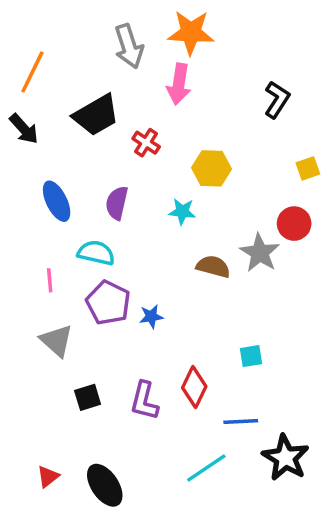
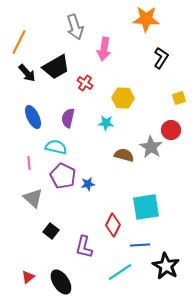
orange star: (191, 32) -> (146, 19), moved
black arrow: (24, 129) -> (27, 73), moved
cyan square: (251, 356) -> (146, 207), size x2.0
black square: (88, 397) -> (51, 231), turned -35
purple L-shape: (144, 401) -> (84, 247), moved

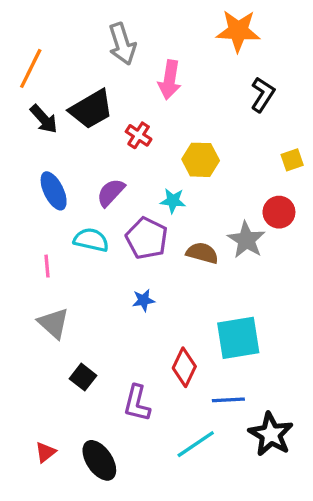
purple semicircle: (68, 118) -> (111, 193), turned 30
purple pentagon: (63, 176) -> (147, 238), moved

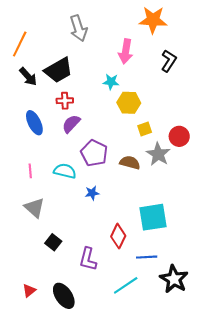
pink arrow: (170, 80) -> (126, 51), moved
red cross: (139, 135) -> (65, 101), moved, turned -35
yellow square: (292, 160) -> (145, 129), moved
cyan star: (173, 201) -> (111, 82), moved
cyan semicircle: (91, 240) -> (65, 171), moved

